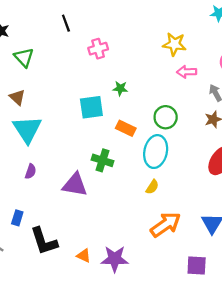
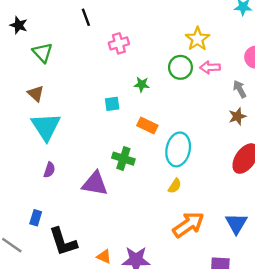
yellow star: (174, 44) -> (198, 39), turned 30
cyan square: (91, 107) -> (112, 104), size x0.6
green circle: (166, 117) -> (180, 67), moved

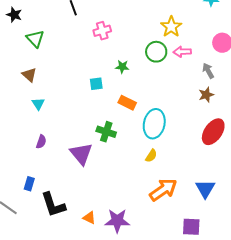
cyan triangle: (46, 127) -> (38, 104), size x0.5
purple triangle: (95, 184) -> (81, 154), turned 40

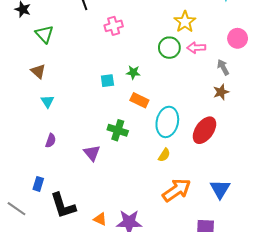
green star: (122, 67) -> (133, 72), moved
red ellipse: (213, 132) -> (204, 130), moved
purple triangle: (81, 154) -> (92, 153), size x0.7

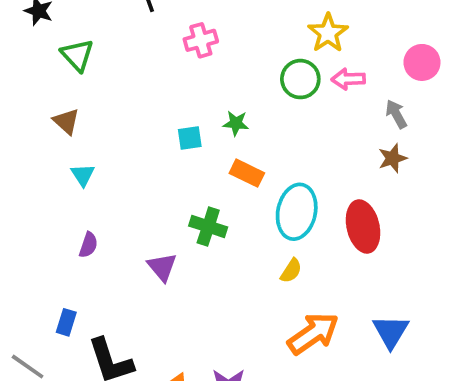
red ellipse: (204, 130) -> (363, 226), turned -48

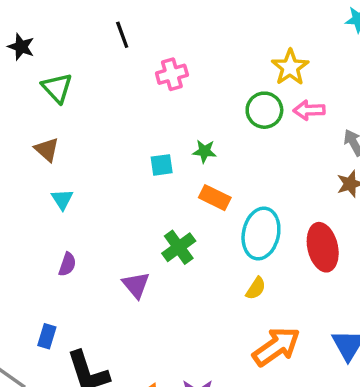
green cross: (208, 226) -> (179, 247), turned 36

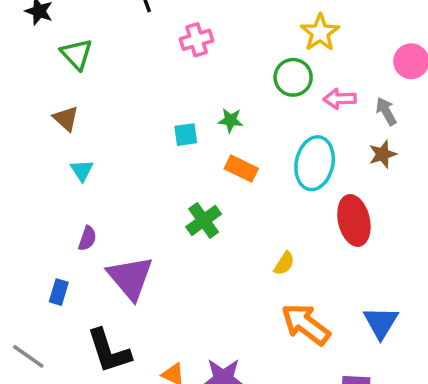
pink arrow: (309, 110) -> (340, 99), moved
cyan ellipse: (261, 234) -> (315, 163), moved
purple triangle: (136, 285) -> (130, 278), moved, size x1.6
blue rectangle: (47, 336) -> (59, 292), moved
orange arrow: (276, 347) -> (306, 324), turned -108

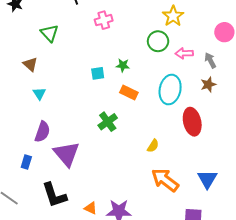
green triangle: (77, 54) -> (49, 33), moved
purple semicircle: (87, 238) -> (42, 132), size x1.5

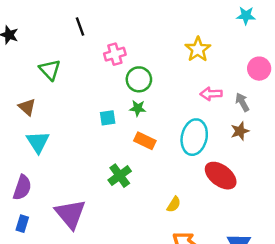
green circle: (158, 41) -> (139, 79), moved
cyan triangle: (39, 94) -> (38, 142), size x1.5
red ellipse: (192, 122) -> (221, 176), turned -40
purple semicircle: (42, 132) -> (22, 188), moved

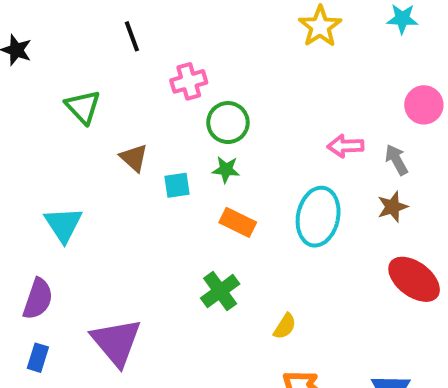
yellow star: (198, 49) -> (320, 27), moved
brown triangle: (27, 107) -> (134, 158), moved
green cross: (120, 176) -> (220, 291), moved
red ellipse: (221, 176) -> (414, 279), moved

